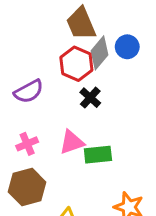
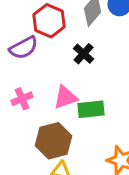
red hexagon: (76, 64) -> (49, 21), moved
brown hexagon: (27, 187) -> (53, 141), moved

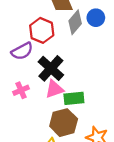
black cross: (84, 54) -> (51, 68), moved, size x1.6
brown hexagon: (53, 141) -> (64, 123), moved

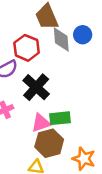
gray diamond: (75, 22) -> (61, 39), turned -45
pink triangle: (54, 89) -> (41, 123), moved

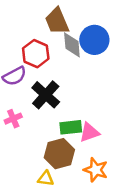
blue circle: (83, 35) -> (94, 40), size x1.5
pink triangle: (41, 123) -> (89, 132), moved

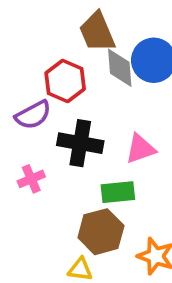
black cross: (46, 95) -> (80, 143), turned -32
pink triangle: (89, 132) -> (140, 149), moved

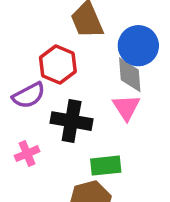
gray diamond: (120, 68) -> (130, 75), moved
pink triangle: (140, 149) -> (126, 107), moved, turned -44

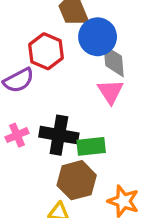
blue circle: (138, 46) -> (98, 37), moved
black cross: (72, 121) -> (59, 135), moved

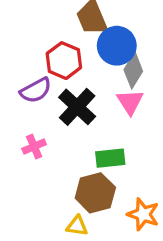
gray diamond: (114, 61) -> (133, 70), turned 36
black cross: (59, 135) -> (77, 107), moved, turned 33

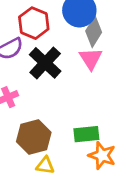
green rectangle: (110, 158) -> (86, 134), moved
brown hexagon: (95, 193) -> (34, 137), moved

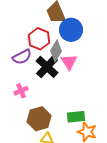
gray diamond: (94, 32) -> (56, 51), moved
pink triangle: (91, 59) -> (69, 62), moved

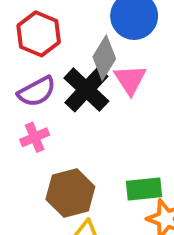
red hexagon: (39, 39) -> (39, 34), moved
purple semicircle: (22, 57) -> (37, 92), moved

